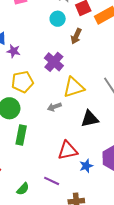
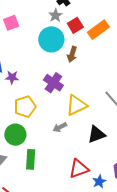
cyan circle: (58, 19) -> (51, 39), size x1.6

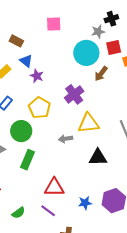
yellow pentagon: (25, 107) -> (39, 108), turned 30
red triangle: (79, 169) -> (54, 187), moved

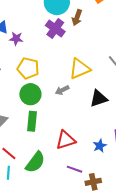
purple cross: (74, 94) -> (55, 28), moved
green circle: (21, 131) -> (30, 94), moved
purple line: (48, 211) -> (75, 169), moved
green semicircle: (18, 213) -> (35, 162), moved, size x1.6

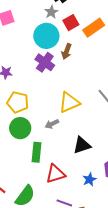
black triangle: (99, 98) -> (82, 145), moved
green rectangle: (32, 121) -> (36, 152), moved

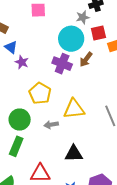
purple cross: (45, 62) -> (62, 64), turned -30
yellow pentagon: (18, 102) -> (40, 93), moved
green rectangle: (36, 152) -> (16, 146), moved

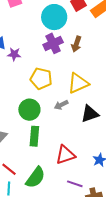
brown arrow: (86, 59) -> (76, 44), moved
purple cross: (62, 64) -> (53, 43), turned -30
black triangle: (74, 154) -> (90, 114), moved

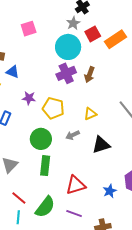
purple star: (14, 54) -> (29, 98), moved
yellow triangle: (78, 83) -> (90, 114), size x0.6
purple line: (75, 184) -> (74, 213), moved

